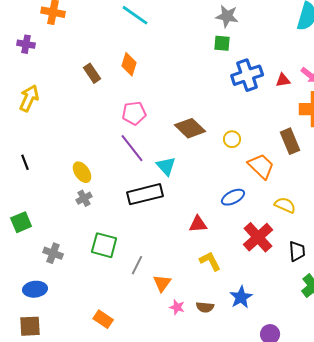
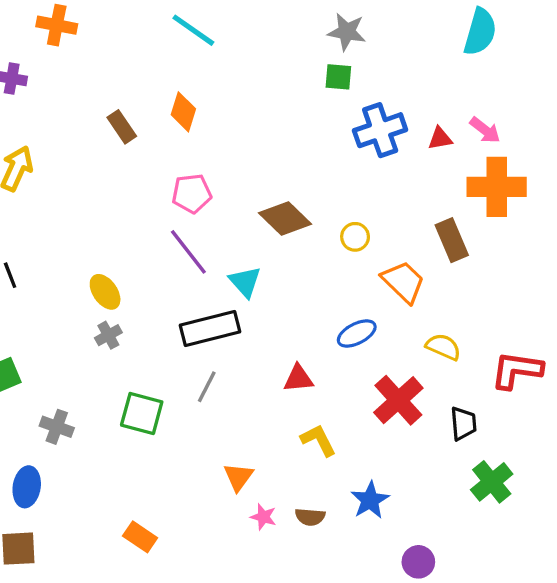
gray line: (137, 265) -> (207, 387), moved
blue ellipse: (35, 289) -> (27, 487), turned -75

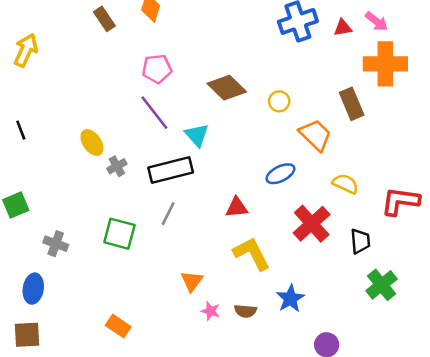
gray cross: (108, 335) -> (117, 166), moved
yellow L-shape: (318, 440) -> (252, 254), size x1.4

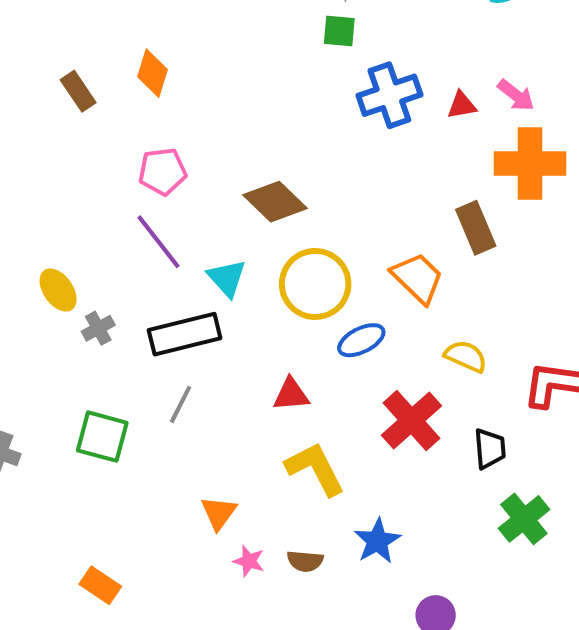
yellow circle: (279, 101) -> (315, 284), moved, size x2.0

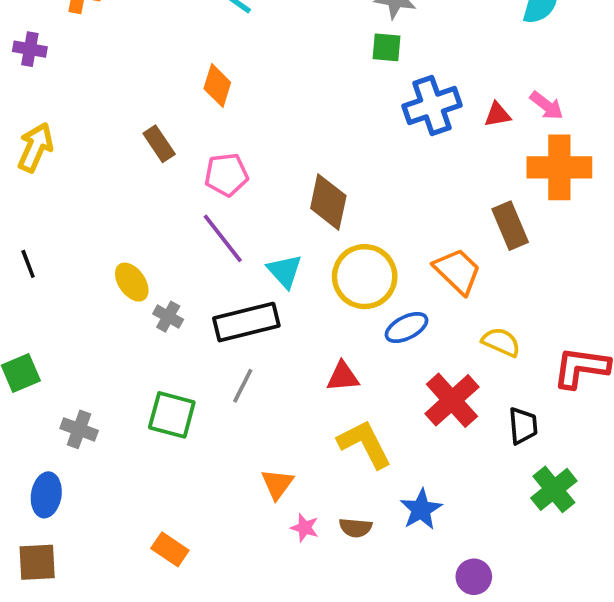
brown rectangle: (78, 91) -> (159, 144), moved
brown diamond: (275, 202) -> (328, 202), turned 58
gray cross: (98, 328) -> (168, 317), turned -32

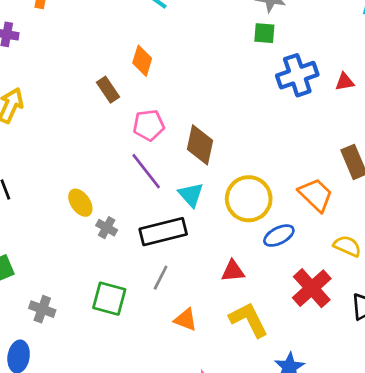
brown rectangle: (159, 144) -> (108, 90), moved
brown diamond: (328, 202) -> (200, 145), moved
orange triangle: (277, 484) -> (186, 320), moved, turned -45

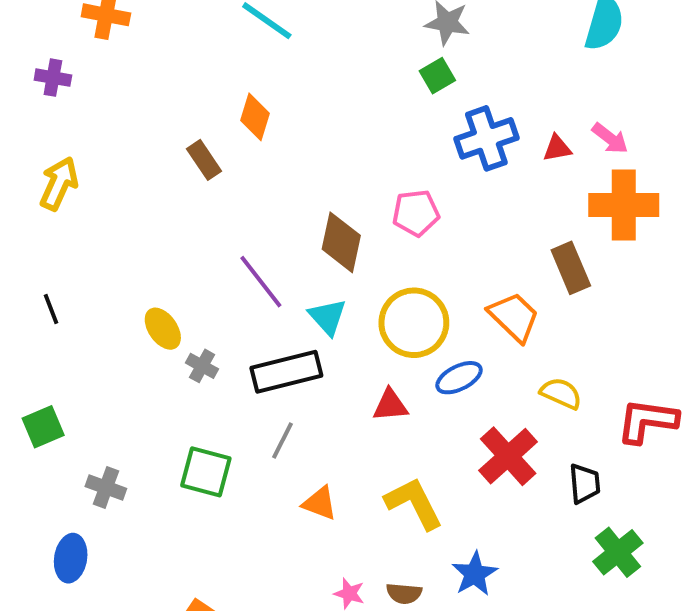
green square: (264, 33) -> (437, 76), turned -35
pink pentagon: (149, 125) -> (416, 213), moved
red triangle: (233, 271) -> (390, 405), moved

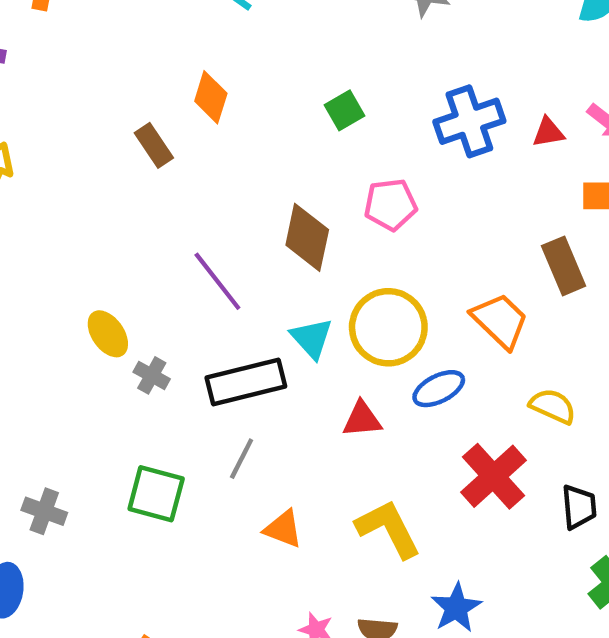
green square: (437, 76) -> (344, 110), moved
cyan triangle: (328, 317) -> (312, 338), moved

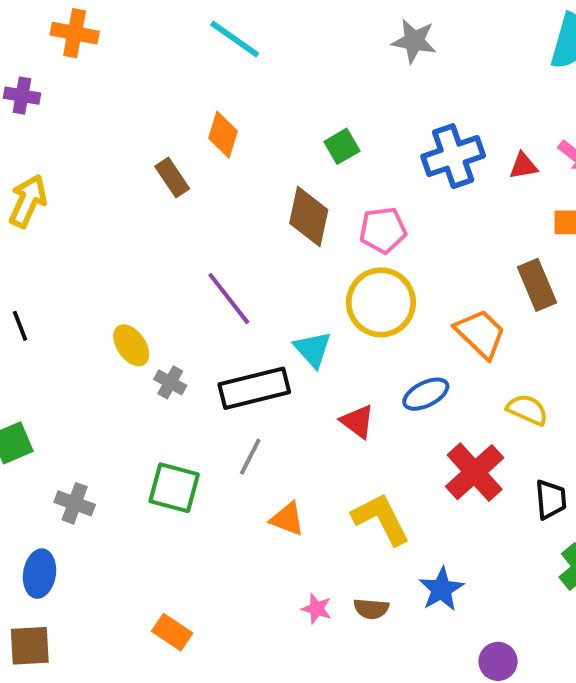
brown diamond: (307, 237) -> (309, 217), moved
yellow circle: (388, 327) -> (381, 302), moved
red triangle: (362, 419) -> (358, 421), turned 42

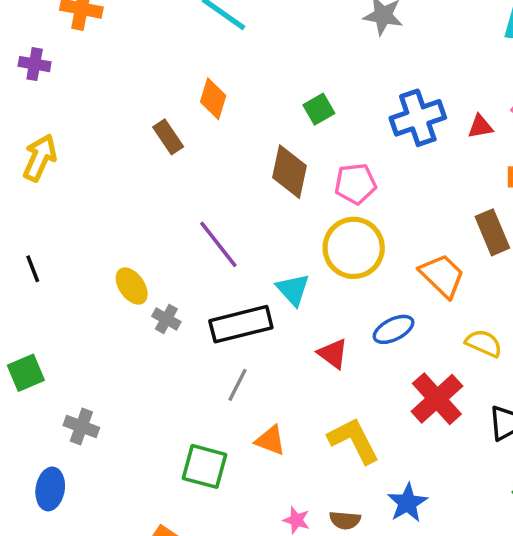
green square: (174, 488) -> (205, 466), moved

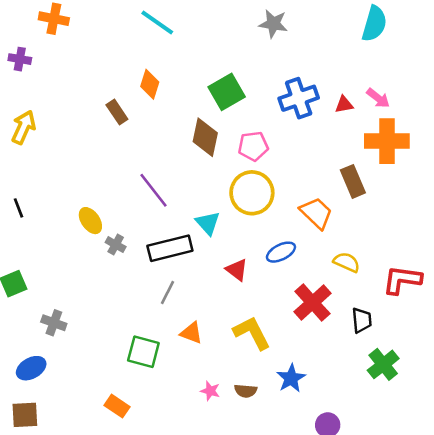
green square: (319, 109) -> (227, 92), size x1.6
blue ellipse: (50, 489) -> (31, 368), turned 52

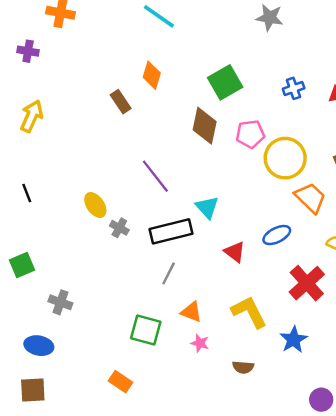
blue cross: (299, 98) -> (294, 88), size x0.6
yellow circle: (252, 193) -> (285, 158), moved
blue ellipse: (31, 368) -> (39, 346), turned 40
blue star: (291, 378) -> (294, 340), moved
pink star: (210, 391) -> (200, 343), moved

